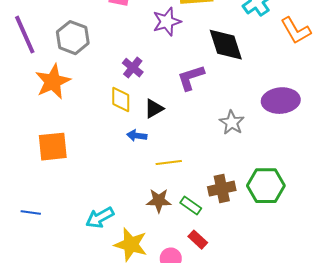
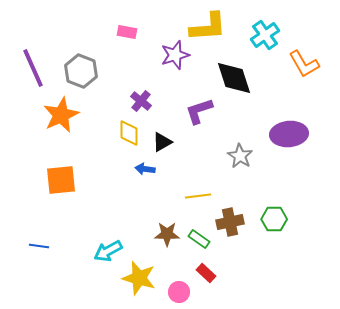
yellow line: (169, 163) -> (198, 196), moved
green hexagon: (266, 186) -> (274, 219), size x0.7

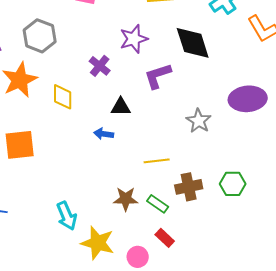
purple star: (175, 55) -> (134, 39), moved
yellow diamond: (129, 133) -> (63, 97), moved
black triangle: (162, 142) -> (121, 107), turned 30
cyan arrow: (108, 251) -> (67, 216), turned -84

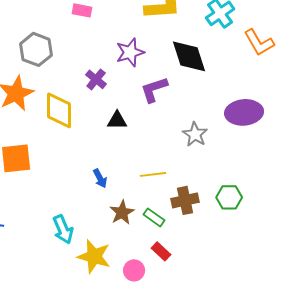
yellow diamond: (63, 97) -> (59, 110), size x1.4
blue arrow: (104, 134) -> (100, 178), moved, turned -126
brown star: (126, 199) -> (122, 212), turned -30

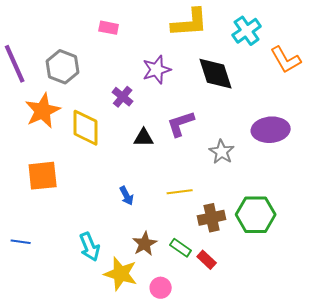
purple L-shape: (154, 89) -> (181, 124), moved
green hexagon: (229, 197) -> (256, 215), size x1.5
brown star: (122, 212) -> (145, 244), moved
green rectangle: (154, 217) -> (181, 248), moved
red rectangle: (161, 251) -> (207, 260), moved

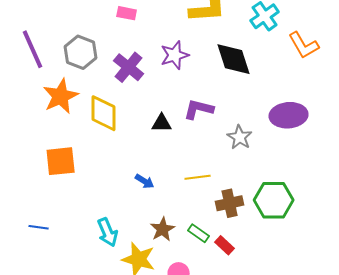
purple cross: (123, 97) -> (129, 67), moved, size x1.4
purple L-shape: (181, 124) -> (199, 109), turned 32
blue arrow: (127, 196) -> (145, 181), turned -30

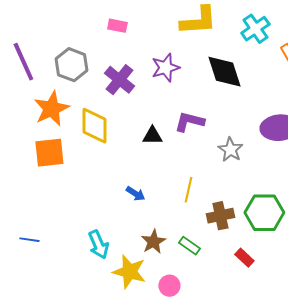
orange square: (61, 161) -> (49, 153), moved
yellow line: (198, 177) -> (188, 190), turned -70
red rectangle: (225, 245) -> (244, 258), moved

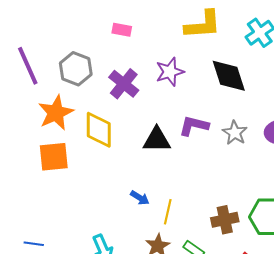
black triangle: (152, 136) -> (157, 140), size x1.4
gray star: (230, 150) -> (235, 133), moved
yellow line: (188, 190) -> (168, 212), moved

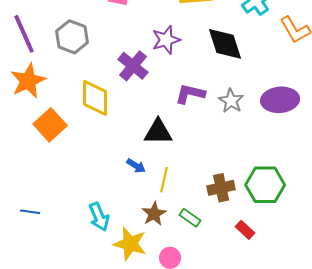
purple cross: (124, 84) -> (133, 66), moved
orange star: (56, 113) -> (28, 81), moved
black triangle: (157, 140) -> (158, 132), moved
orange square: (54, 157) -> (50, 125), turned -36

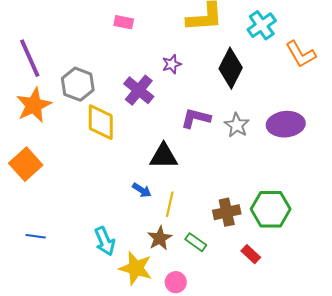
gray hexagon: (72, 37) -> (78, 84), moved
purple star: (166, 40) -> (172, 64), size x0.7
black diamond: (225, 44) -> (231, 68), turned 45
orange square: (50, 125) -> (26, 164), moved

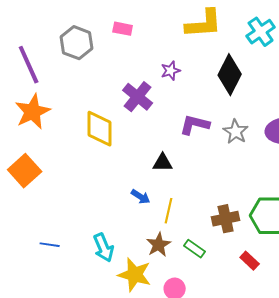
gray hexagon: (78, 84) -> (77, 43), moved
black triangle: (164, 156) -> (163, 163), size x0.7
blue line: (36, 236) -> (50, 245), moved

